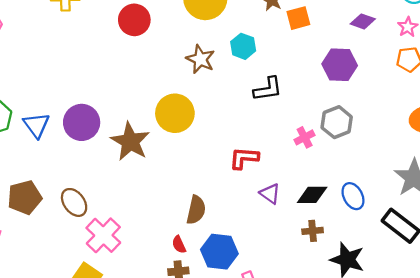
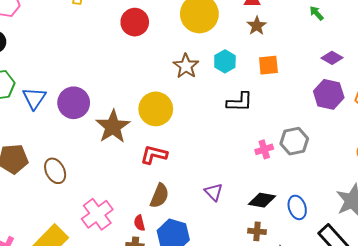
orange square: (298, 18) -> (268, 65), moved
purple hexagon: (340, 65) -> (329, 94), moved
red L-shape: (244, 158) -> (154, 155), moved
purple triangle: (270, 194) -> (214, 192), moved
pink cross: (103, 235) -> (97, 214), moved

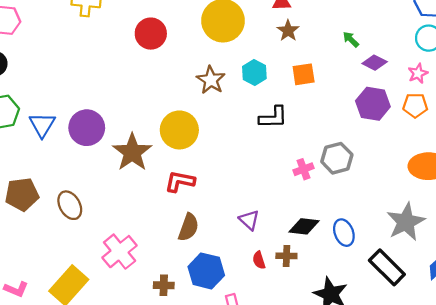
green arrow: (317, 13) -> (351, 39), moved
red semicircle: (139, 223) -> (259, 260), moved
brown cross: (257, 231) -> (286, 256), moved

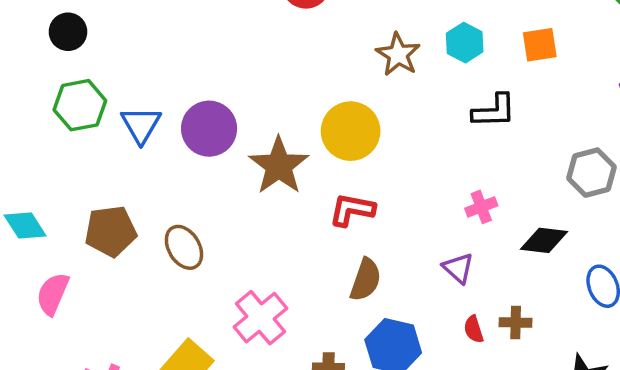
pink cross: (304, 169) -> (481, 207), moved
black diamond: (304, 226) -> (544, 240), moved

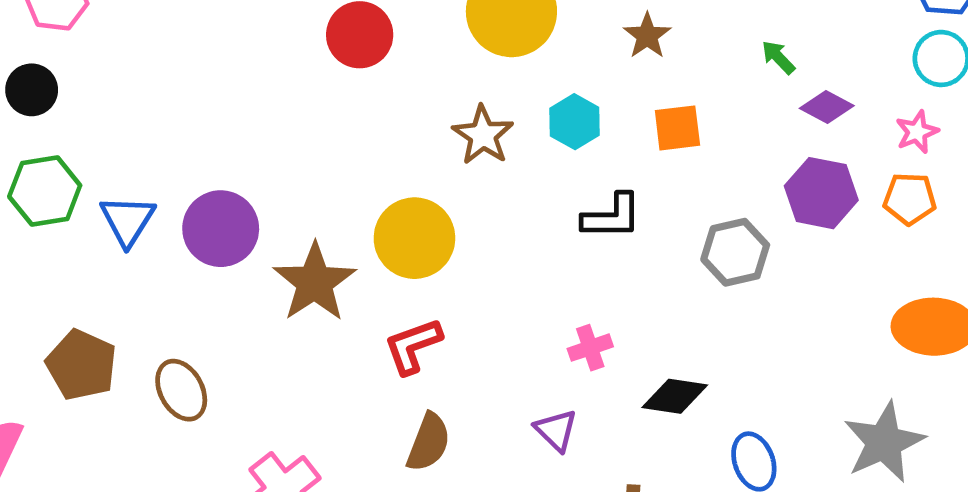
gray hexagon: (592, 173) -> (735, 252), moved
red L-shape: (352, 210) -> (413, 346), turned -33
brown pentagon: (111, 231) -> (81, 365), turned 30

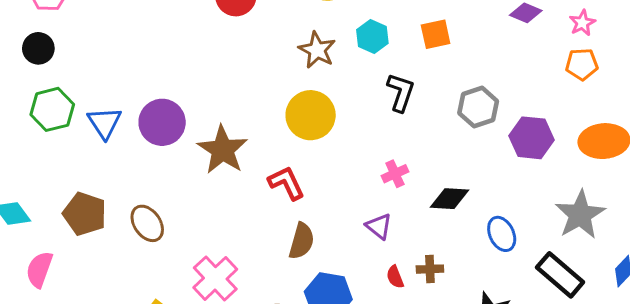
purple hexagon: (821, 193) -> (532, 138), moved
black L-shape: (612, 217) -> (401, 92), turned -66
yellow circle: (414, 238) -> (311, 115), moved
red L-shape: (413, 346) -> (286, 183), turned 90

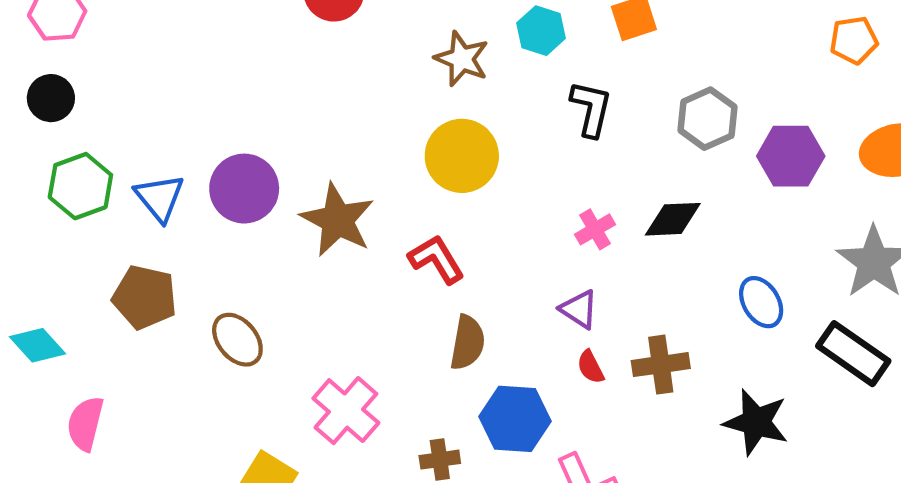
black diamond: (449, 199) -> (673, 219), moved
brown pentagon: (85, 214) -> (145, 297), moved
brown cross: (430, 269) -> (661, 365), size x1.4
red semicircle: (395, 277) -> (591, 367), moved

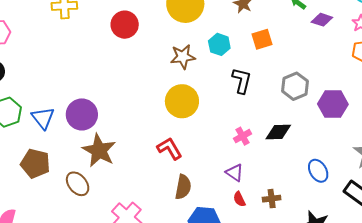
brown star: (462, 59) -> (183, 57), turned -30
brown star: (337, 220) -> (99, 150), moved
brown cross: (661, 365) -> (272, 199), size x0.7

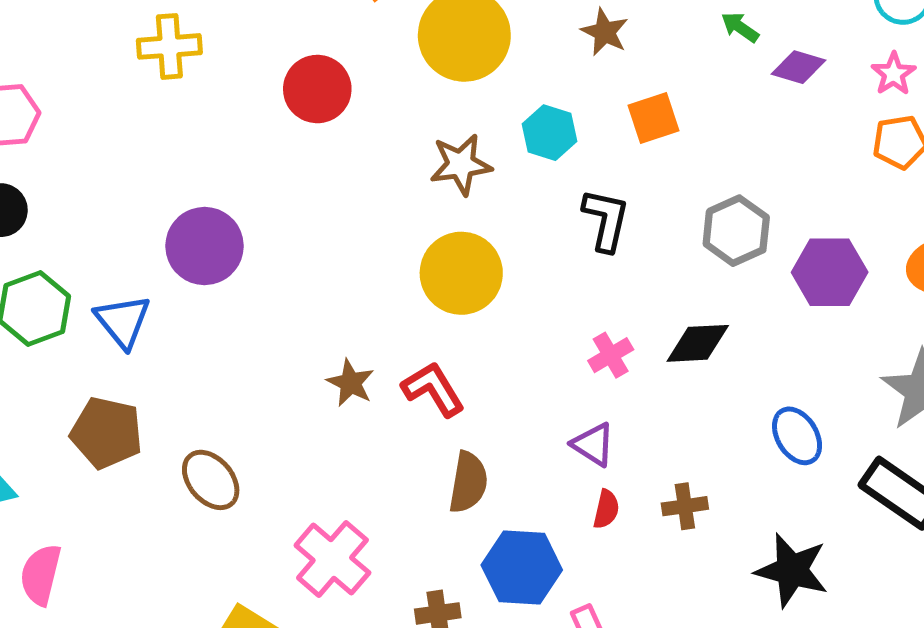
purple circle: (82, 114) -> (204, 246), moved
brown star: (99, 150) -> (351, 383), moved, size x0.6
red semicircle: (239, 199) -> (606, 509), turned -140

